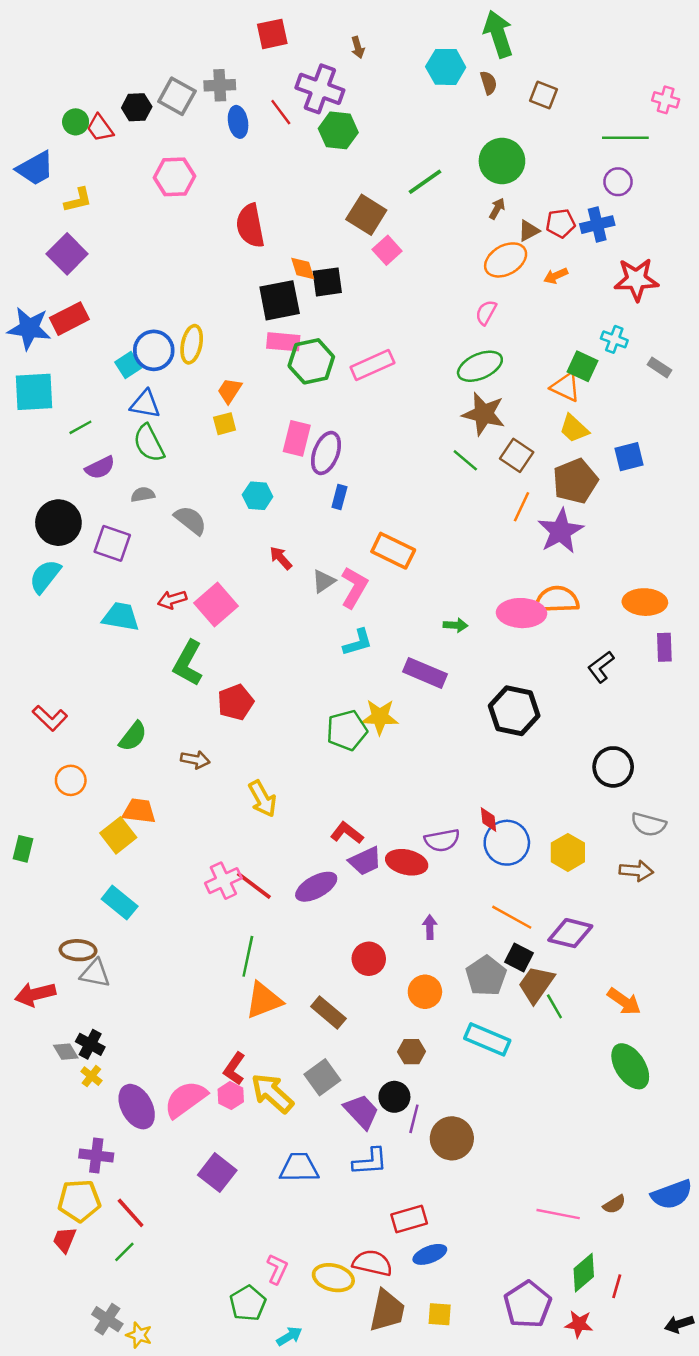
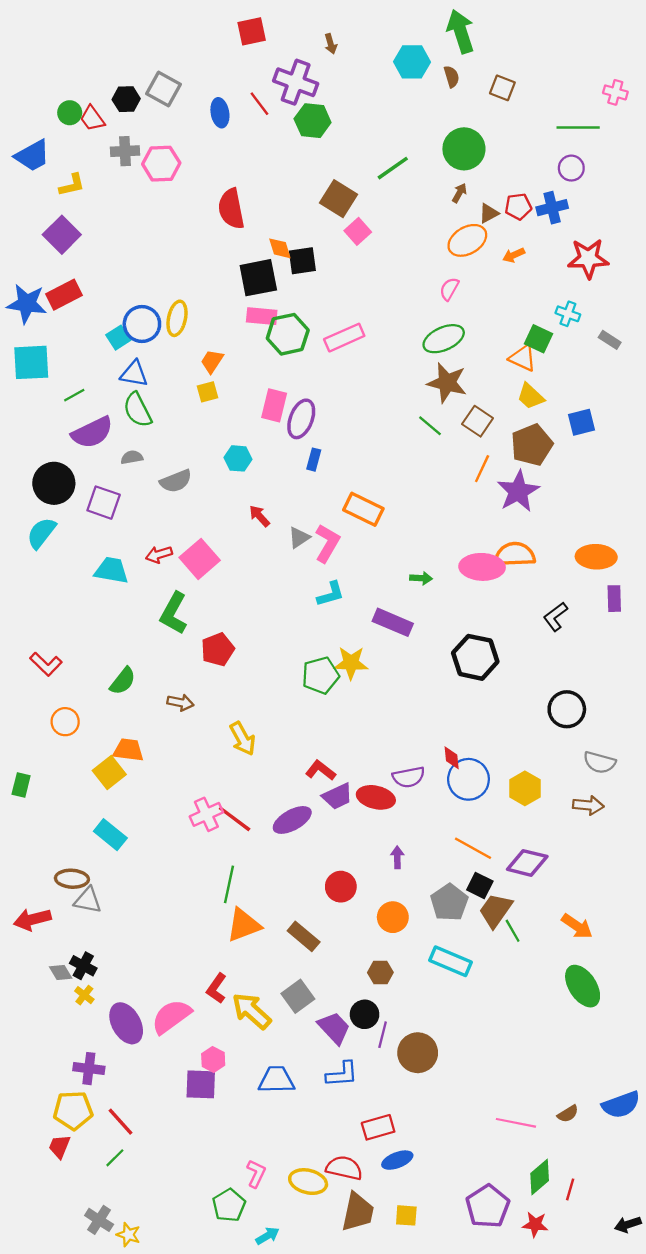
gray cross: (220, 85) -> (125, 151), moved
purple semicircle: (100, 468) -> (92, 432), size x1.5
gray semicircle: (190, 520) -> (176, 481), turned 120
pink hexagon: (231, 1096) -> (213, 1059), moved
purple square: (217, 1173) -> (201, 1084), turned -36

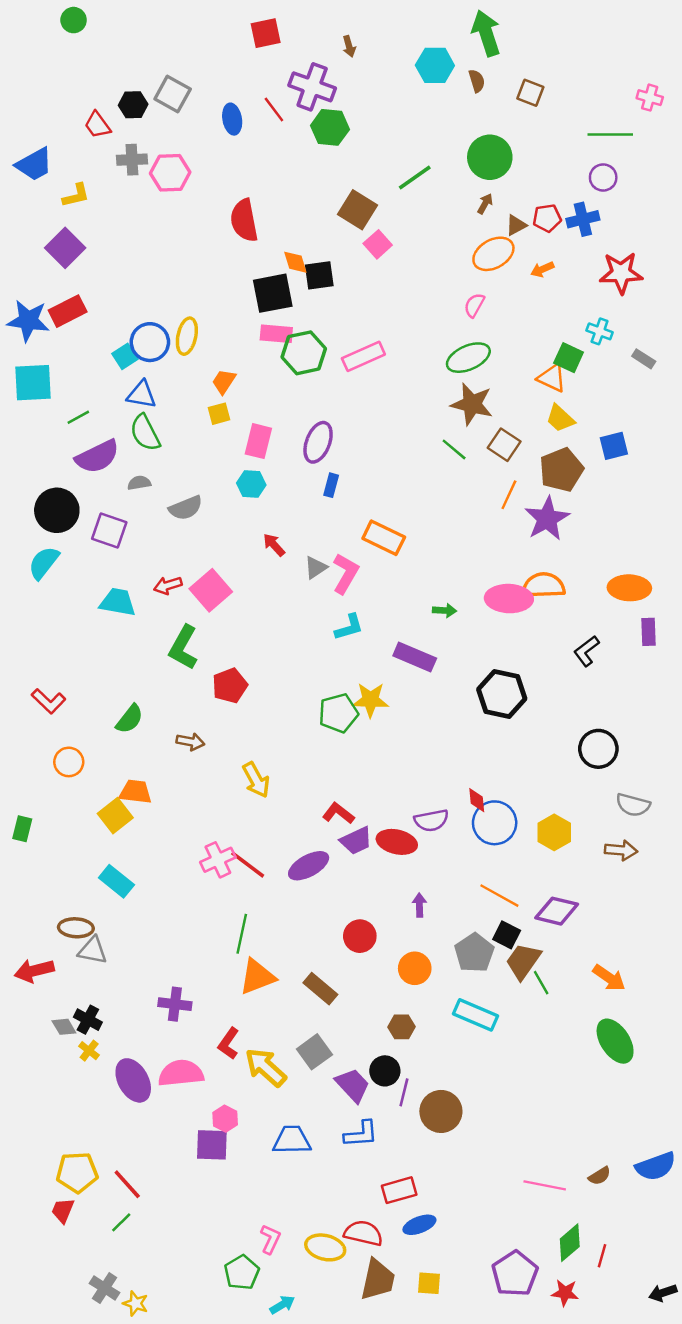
green circle: (70, 113) -> (74, 20), moved
pink rectangle: (274, 405) -> (258, 441), moved
pink semicircle: (171, 1017) -> (181, 1073), turned 30
purple cross: (89, 1069) -> (175, 1004), moved

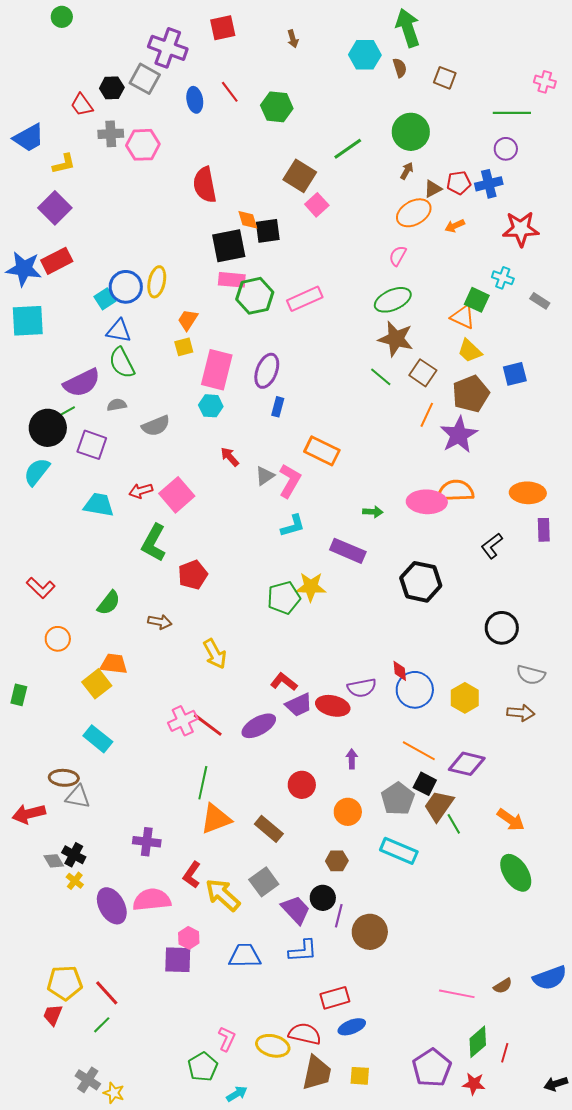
purple cross: (312, 87) -> (168, 48), moved
green line: (78, 417) -> (66, 412), moved
pink rectangle: (258, 441) -> (217, 370), size x1.4

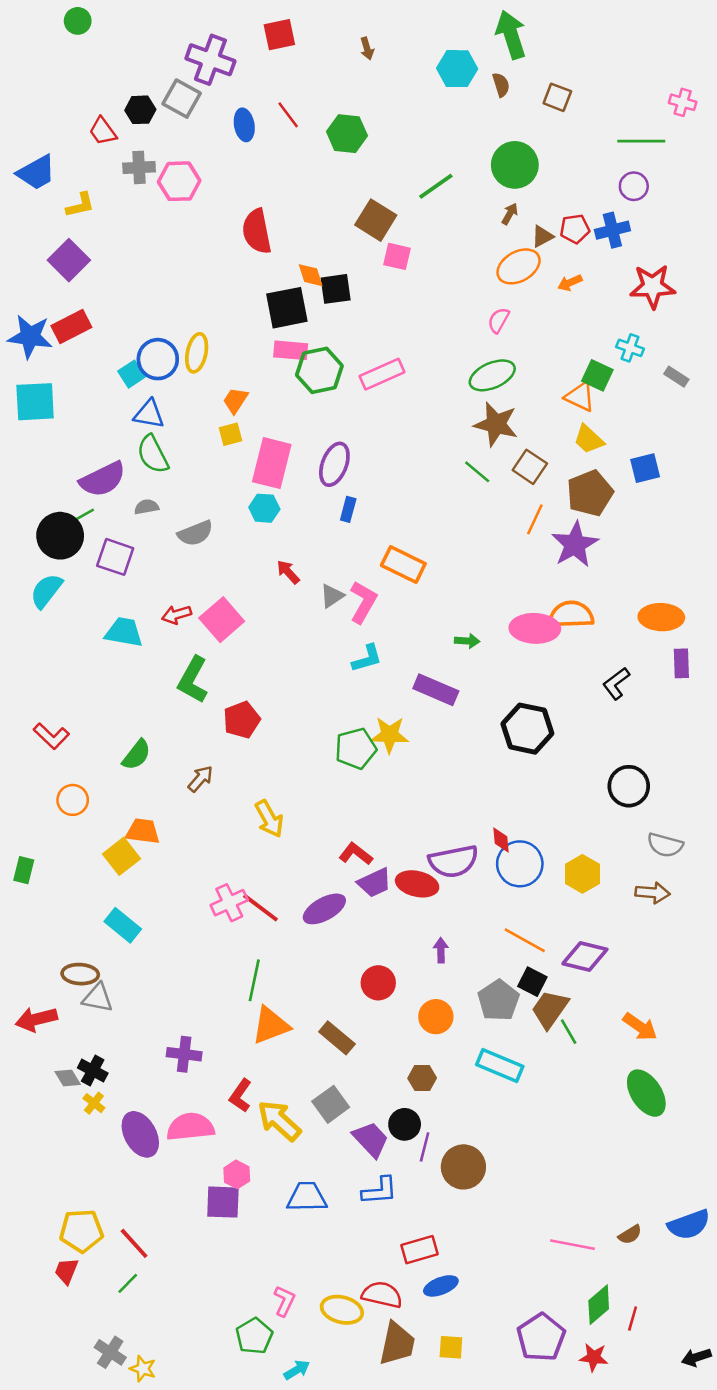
pink square: (317, 205) -> (397, 256), turned -35
brown arrow: (160, 622) -> (200, 779), turned -60
purple semicircle: (362, 688) -> (453, 861), size x1.4

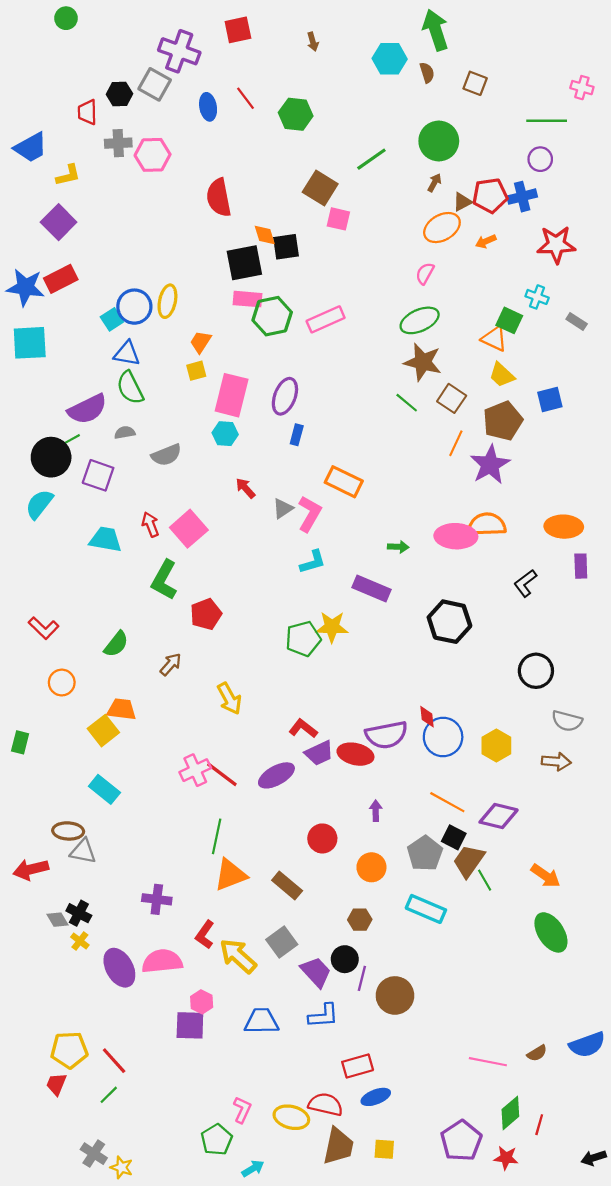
red trapezoid: (103, 131) -> (87, 112), turned 35
red pentagon: (575, 229) -> (490, 195), size x1.4
red arrow: (177, 615) -> (150, 524), turned 85

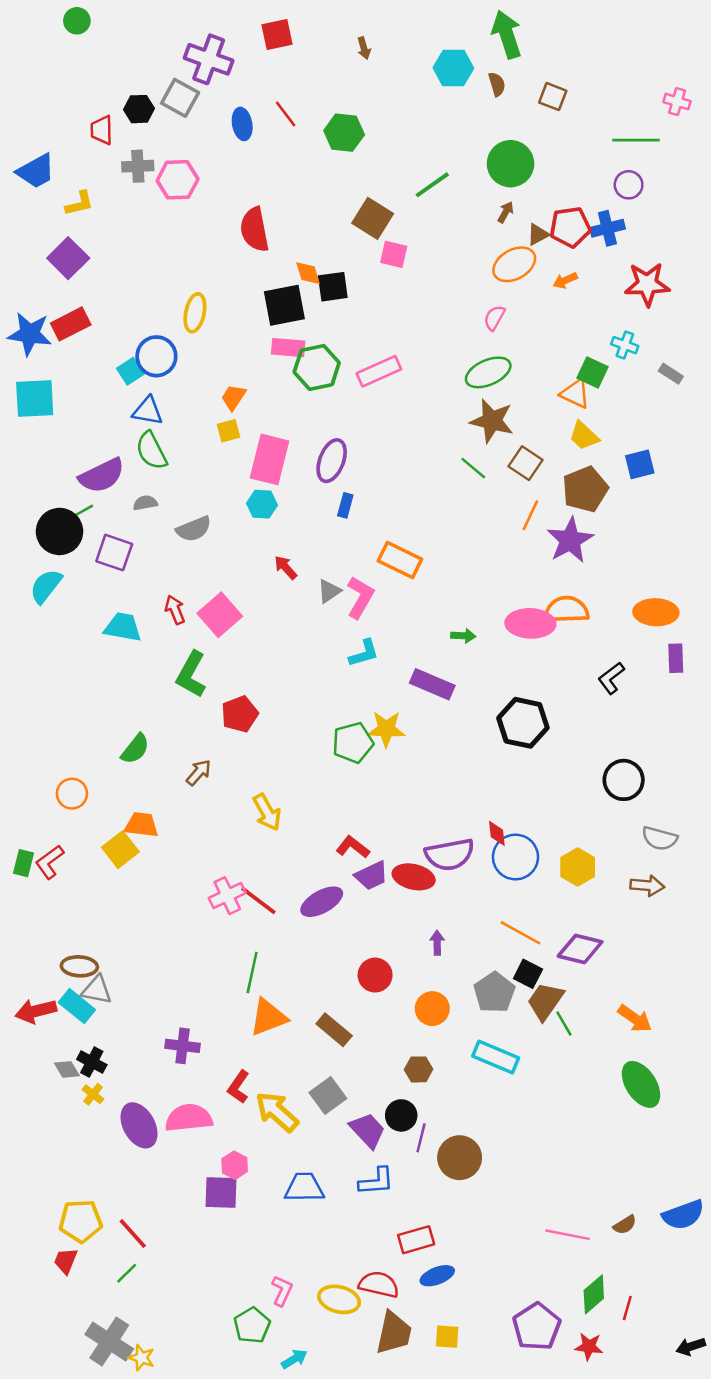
yellow ellipse: (167, 301) -> (195, 313), moved
red L-shape: (44, 628) -> (50, 862), moved, turned 100
cyan rectangle: (104, 789) -> (77, 1006), moved
gray cross: (94, 1154) -> (109, 1342), size x1.5

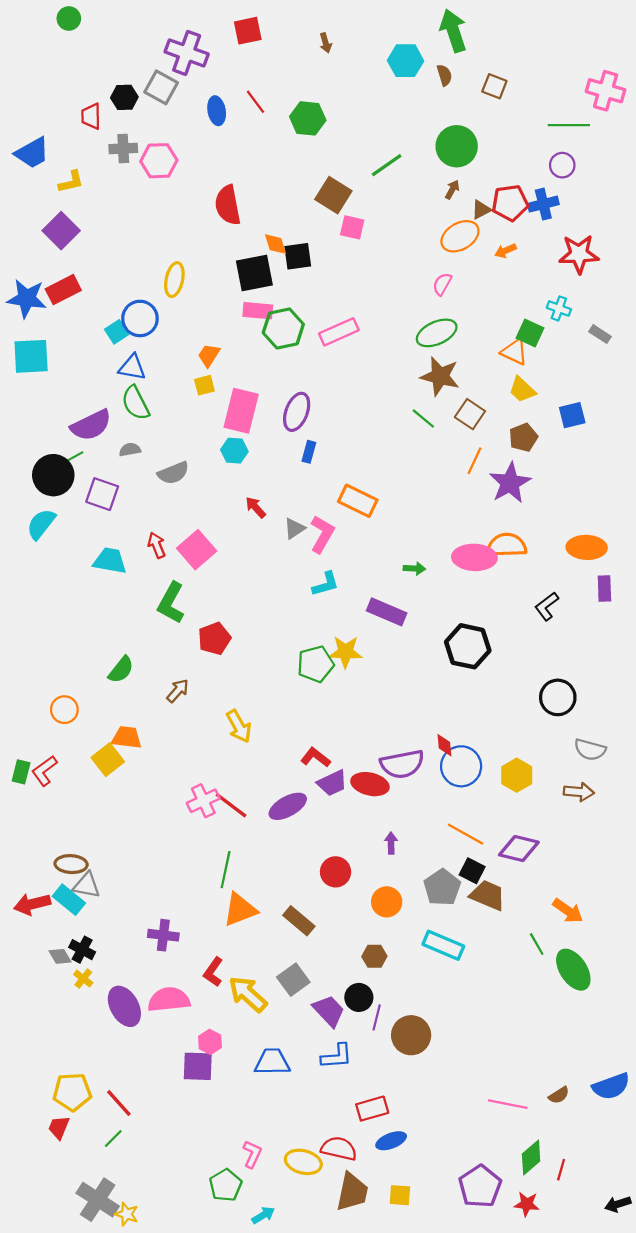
pink cross: (677, 102) -> (606, 91), size x1.6
brown pentagon: (585, 489) -> (523, 437), size x0.7
brown trapezoid: (545, 1001) -> (488, 895), turned 78
green line: (564, 1023) -> (537, 944), moved

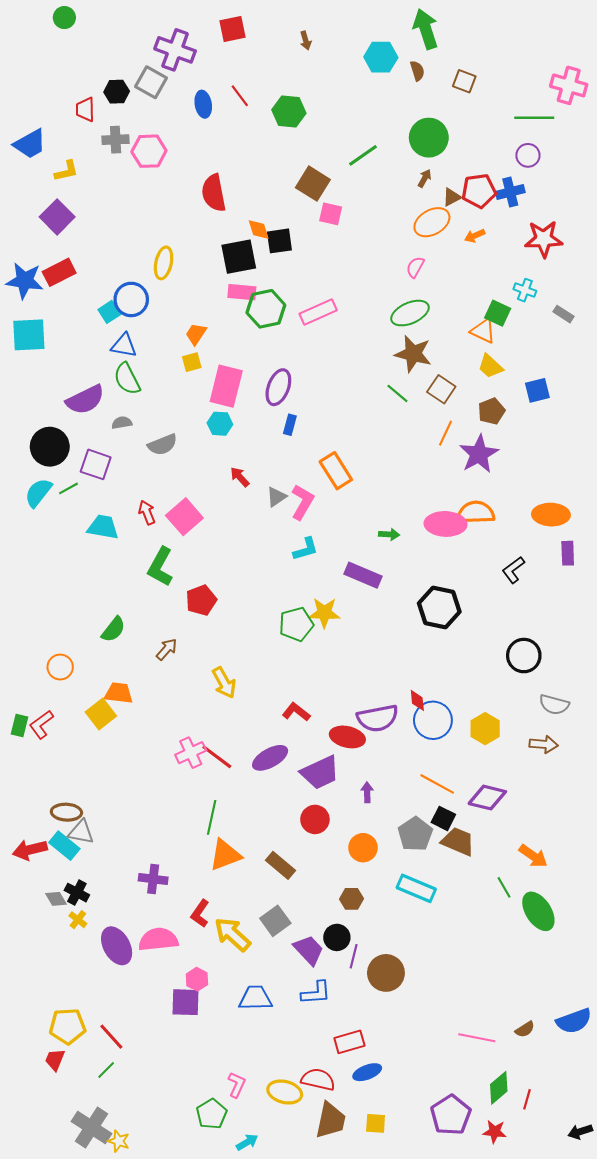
green line: (73, 457) -> (69, 488), moved
orange rectangle: (358, 501) -> (336, 471), turned 32
purple trapezoid: (332, 783) -> (320, 772), moved, size x1.4

